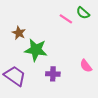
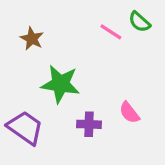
brown star: (19, 33) -> (32, 39), moved
pink semicircle: (86, 66) -> (129, 113), moved

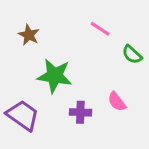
green semicircle: (139, 22) -> (132, 55), moved

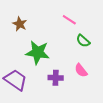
green semicircle: (132, 55) -> (83, 41), moved

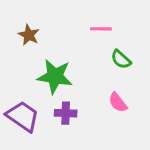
pink line: (69, 20) -> (101, 29), turned -32
purple cross: (56, 78) -> (66, 113), moved

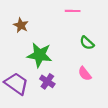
pink line: (101, 29) -> (73, 11), moved
purple cross: (66, 113) -> (47, 81), turned 32

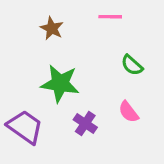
brown star: (21, 25) -> (52, 28), moved
purple cross: (47, 81) -> (85, 124), moved

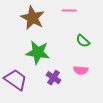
brown star: (52, 28) -> (33, 18), size x1.6
pink semicircle: (129, 112) -> (81, 70), turned -48

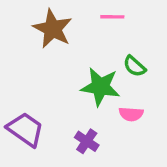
green star: (38, 52) -> (100, 87), moved
purple cross: (53, 78) -> (87, 141), moved

